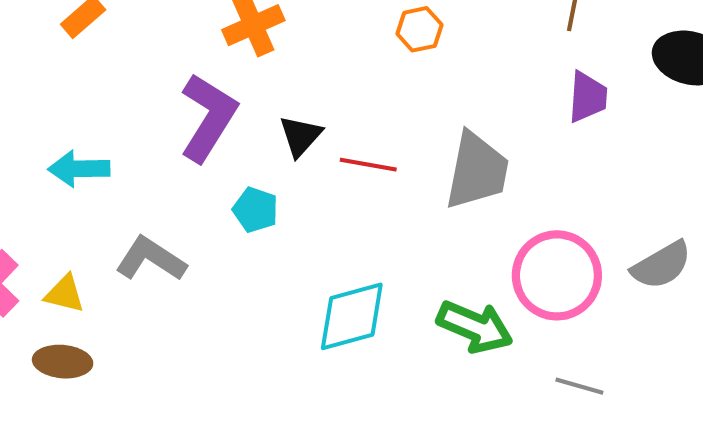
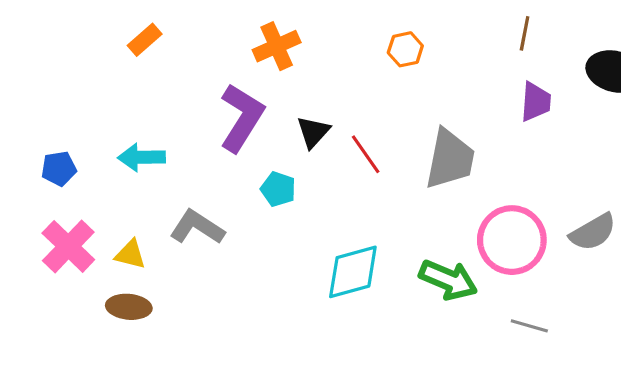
red line: (368, 165) -> (366, 154), turned 45

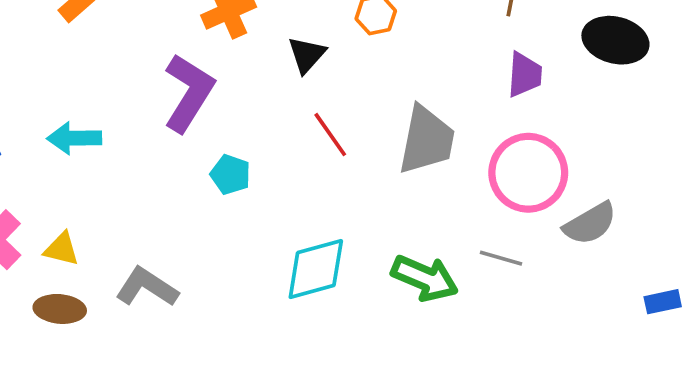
black triangle: (313, 132) -> (307, 55), moved
gray L-shape: (197, 227) -> (147, 287), moved
pink circle: (512, 240) -> (528, 173), moved
gray line: (529, 326) -> (501, 258), moved

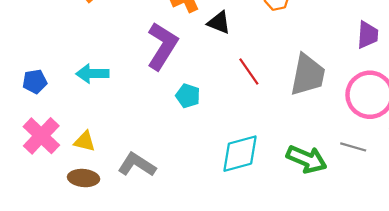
black triangle: (307, 55) -> (219, 23), moved, turned -50

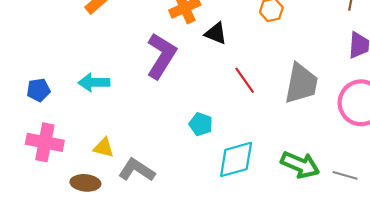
cyan pentagon: (188, 96) -> (201, 124), moved
pink cross: (41, 136) -> (45, 142), turned -33
yellow triangle: (85, 141) -> (104, 148), moved
gray line: (353, 147) -> (345, 175), moved

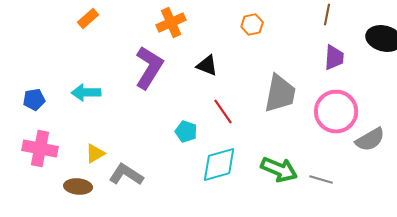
black triangle: (216, 33) -> (207, 66), moved
red line: (245, 80) -> (223, 112), moved
yellow triangle: (104, 148) -> (95, 154), turned -45

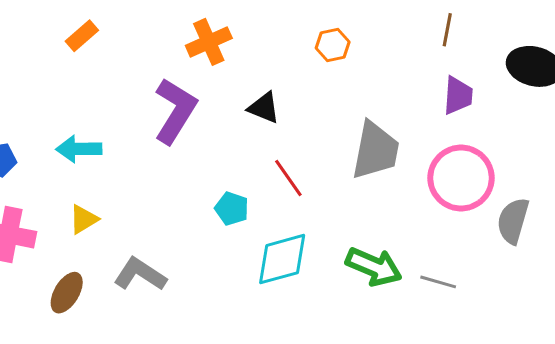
gray semicircle: (370, 140) -> (513, 221), turned 136
yellow triangle: (95, 154) -> (83, 219), moved
brown ellipse: (78, 186) -> (67, 293), turned -64

